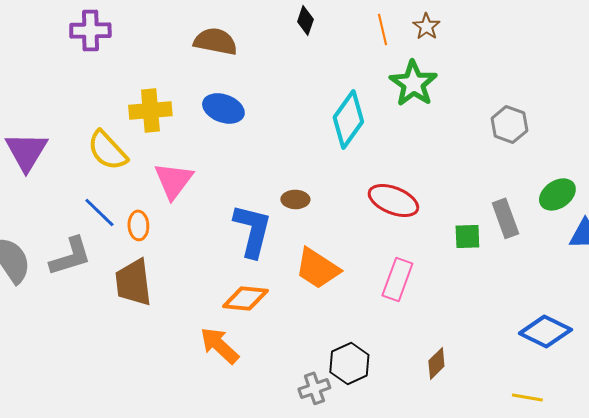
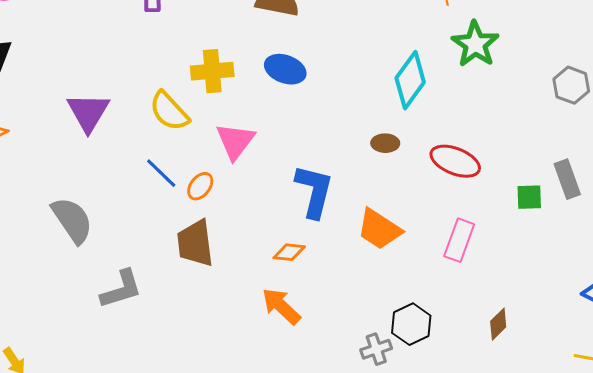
brown ellipse: (295, 199) -> (385, 143), moved
orange ellipse: (138, 225) -> (200, 186), turned 40
gray L-shape: (70, 256) -> (121, 289), moved
orange diamond: (245, 298) -> (289, 252), moved, size x0.7

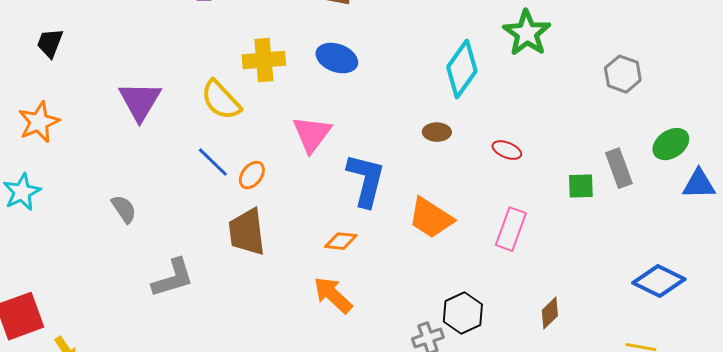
pink triangle: (235, 141) -> (312, 134), moved
red ellipse: (455, 161) -> (507, 150), size x0.6
gray semicircle: (72, 220) -> (124, 209), size x0.6

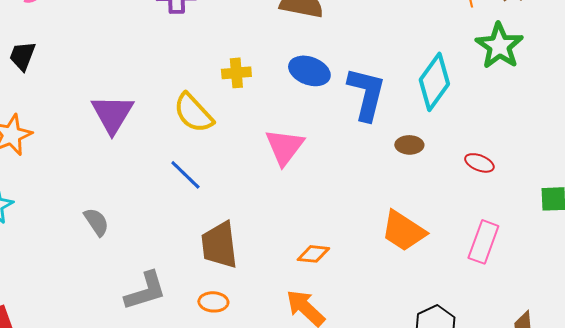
yellow cross: (264, 60) -> (236, 73), size x0.7
orange ellipse: (252, 175) -> (213, 302), moved, turned 56
blue L-shape: (366, 180) -> (366, 94), moved

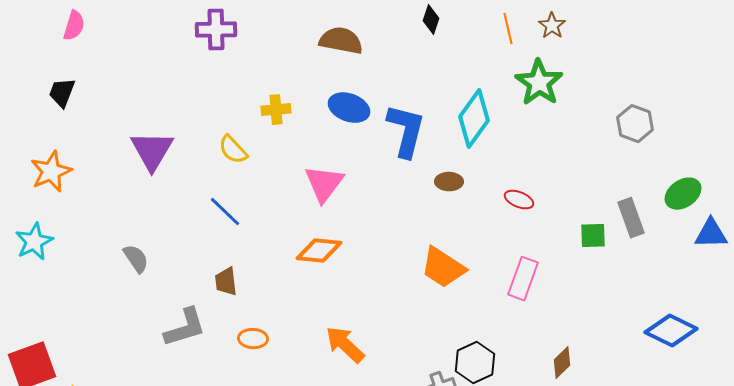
yellow semicircle: (193, 113) -> (233, 150), size x0.7
brown trapezoid: (219, 245) -> (226, 282), moved, size x0.6
orange diamond: (313, 254) -> (319, 251), moved, size x1.4

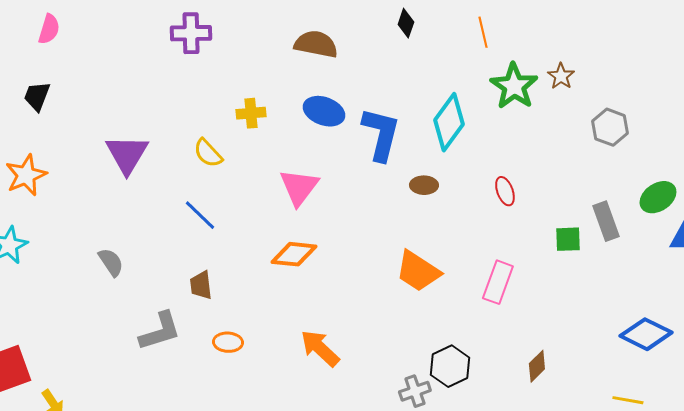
brown star: (552, 26) -> (561, 76), moved
red ellipse: (519, 200) -> (505, 191), moved, turned 48

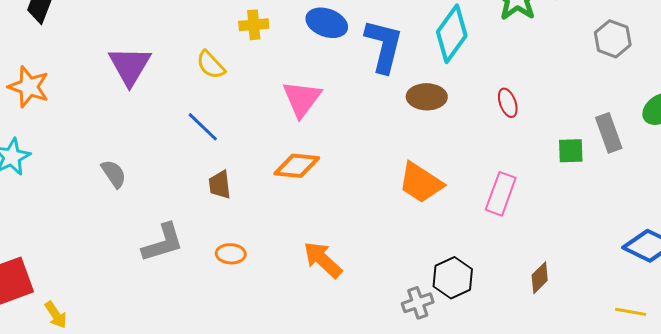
orange star: (26, 175) -> (29, 87), turned -30
brown ellipse: (424, 185) -> (427, 97), size x1.4
brown trapezoid: (201, 285) -> (220, 185), moved

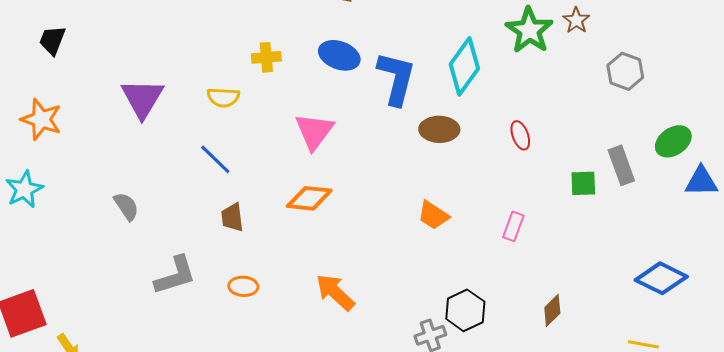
yellow semicircle: (211, 65) -> (223, 97), turned -44
orange trapezoid: (421, 183) -> (433, 215), size x0.7
pink rectangle: (501, 194) -> (513, 226), size x0.7

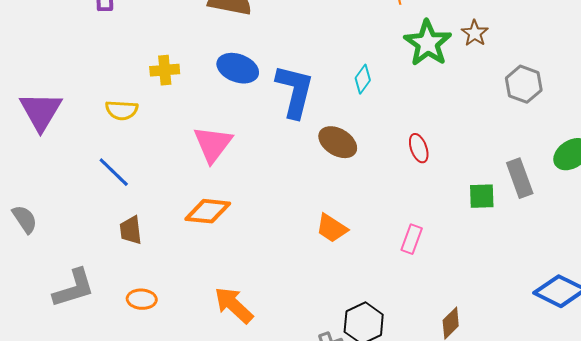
cyan diamond: (464, 66) -> (363, 79), size x0.5
brown ellipse: (439, 129) -> (338, 142), turned 30

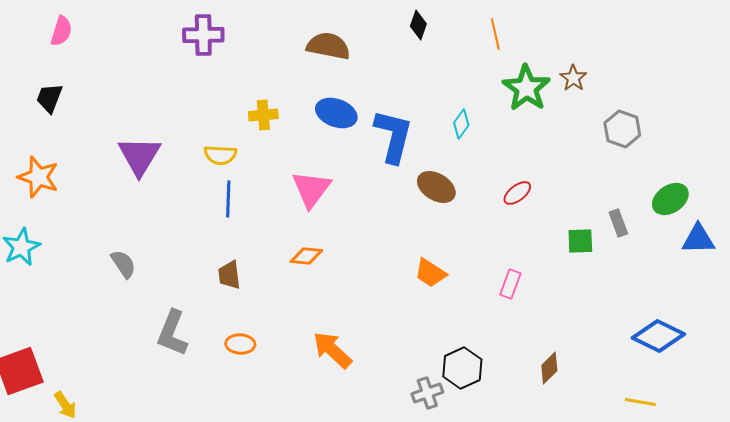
red ellipse: (419, 148) -> (517, 193), turned 72
blue line: (114, 172) -> (228, 199), moved, turned 48
gray rectangle: (520, 178) -> (618, 223), size x0.7
orange diamond: (208, 211) -> (306, 256), size x0.7
gray L-shape: (74, 288) -> (172, 333), turned 129

